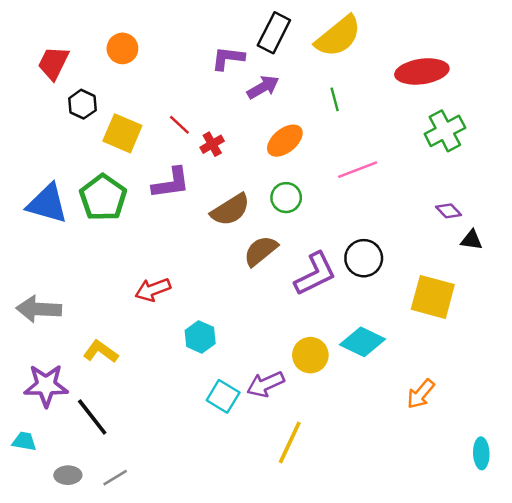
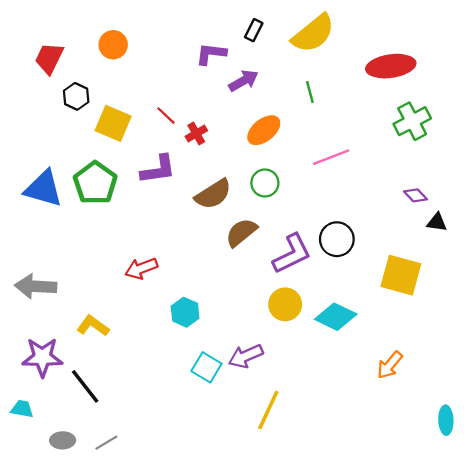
black rectangle: (274, 33) -> (254, 30), size x0.6
yellow circle: (310, 355) -> (285, 304), moved

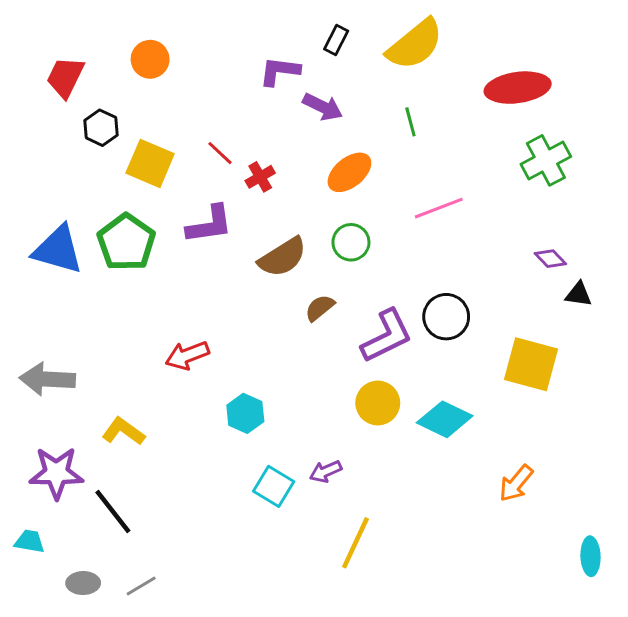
purple arrow: (244, 81) -> (323, 107), turned 56
brown semicircle: (241, 232) -> (320, 308), size x0.7
purple arrow: (246, 356) -> (326, 471), size x0.7

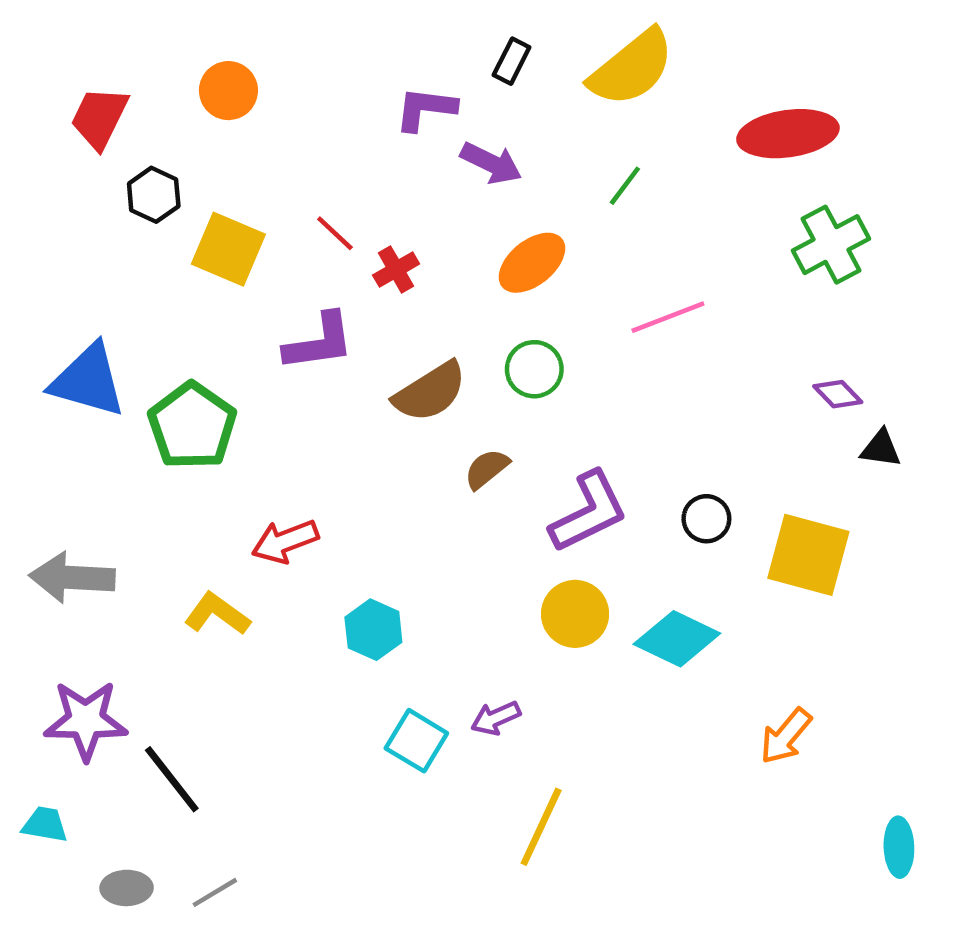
green line: (410, 122) -> (625, 186), turned 52
green pentagon: (126, 242) -> (192, 426), moved
black circle: (446, 317) -> (706, 519), moved, size x0.7
yellow L-shape: (123, 431) -> (217, 614), moved

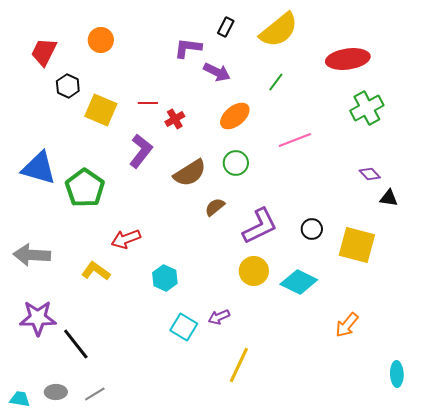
red line: (335, 233) -> (148, 103), turned -42
purple L-shape: (319, 342) -> (141, 151), turned -44
cyan trapezoid: (45, 825) -> (20, 399), moved

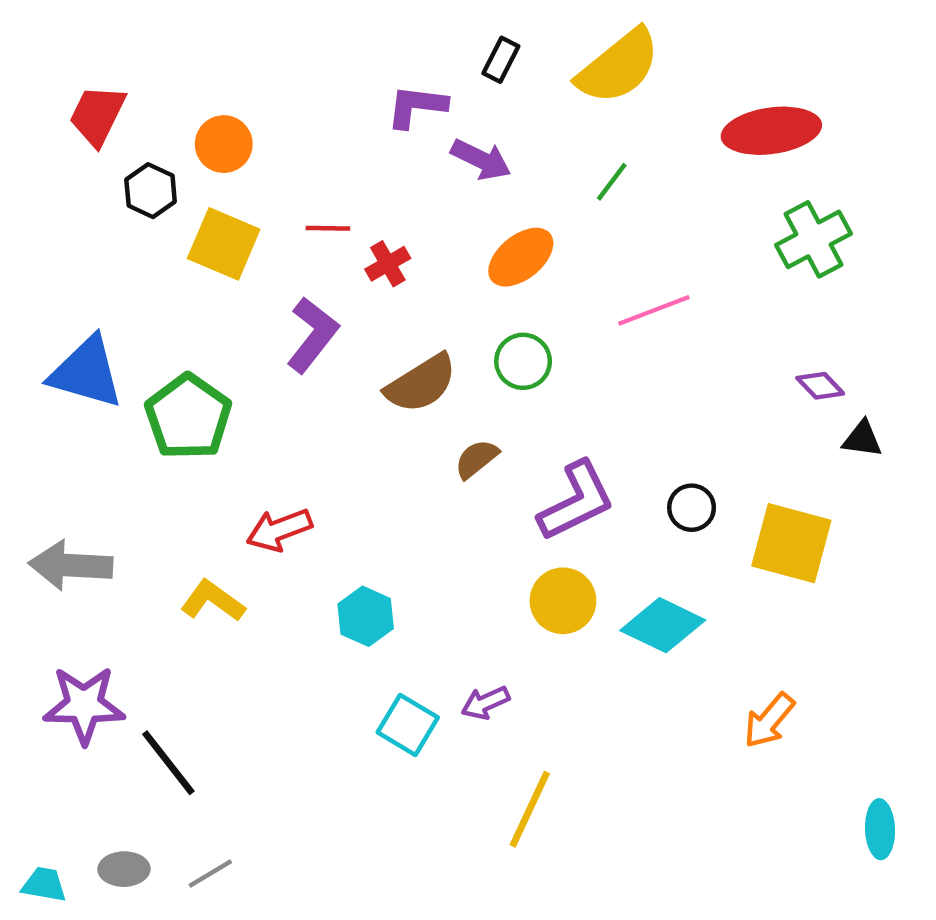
orange circle: (101, 40) -> (224, 144), moved

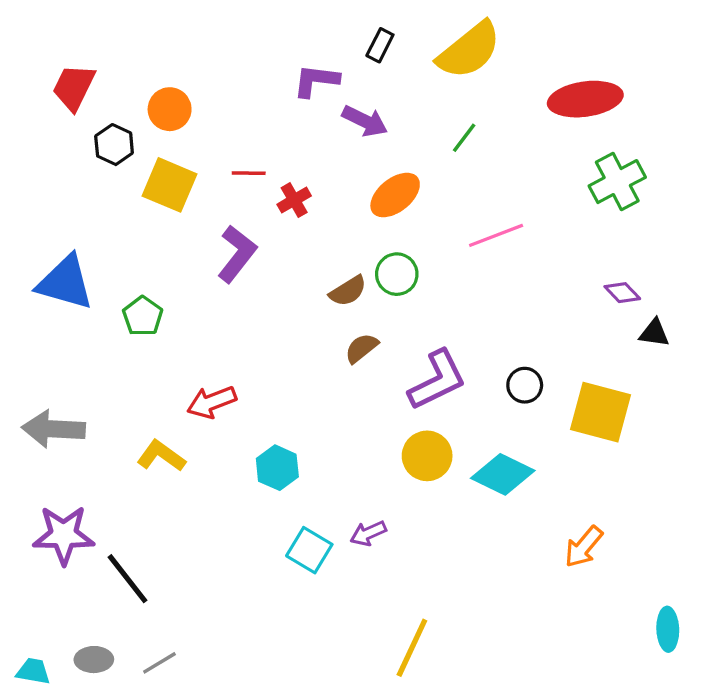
brown semicircle: (421, 384) -> (348, 291), moved, size x0.7
green pentagon: (188, 417) -> (143, 316), size x0.6
yellow line: (530, 809) -> (412, 648), moved

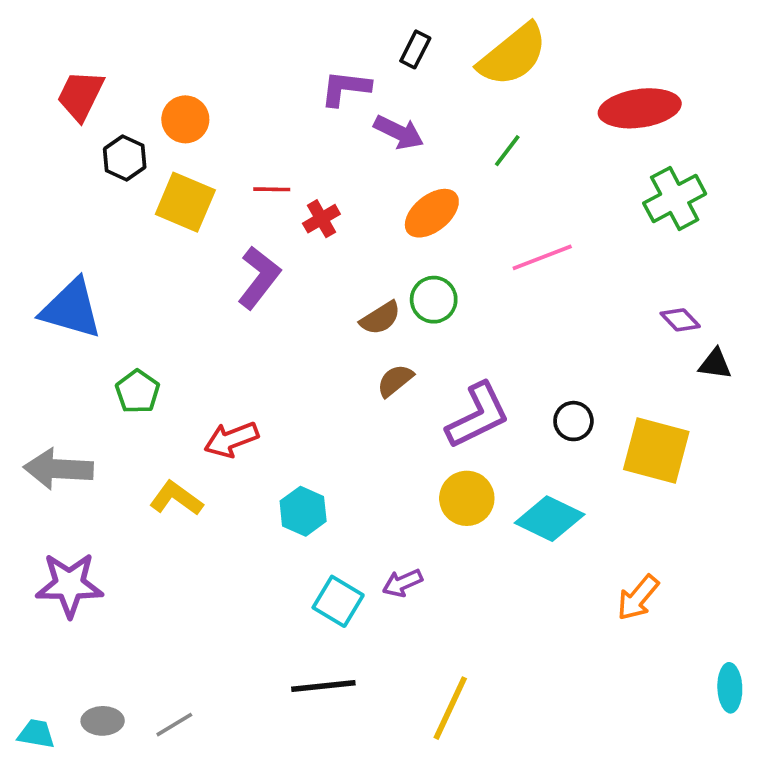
green pentagon: (143, 316) -> (138, 392), moved
black line: (128, 579) -> (323, 686), moved, turned -58

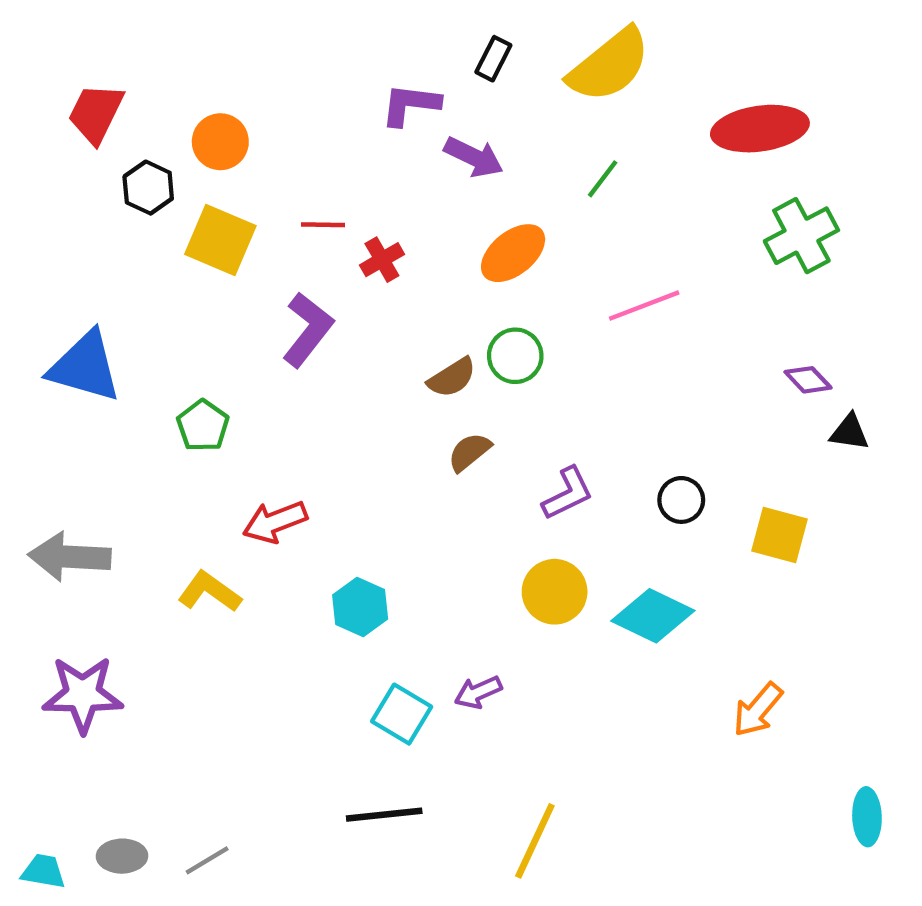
green pentagon: (138, 392) -> (203, 426), moved
purple L-shape: (478, 416) -> (568, 493), size x0.7
yellow square: (656, 450) -> (780, 535), size x0.7

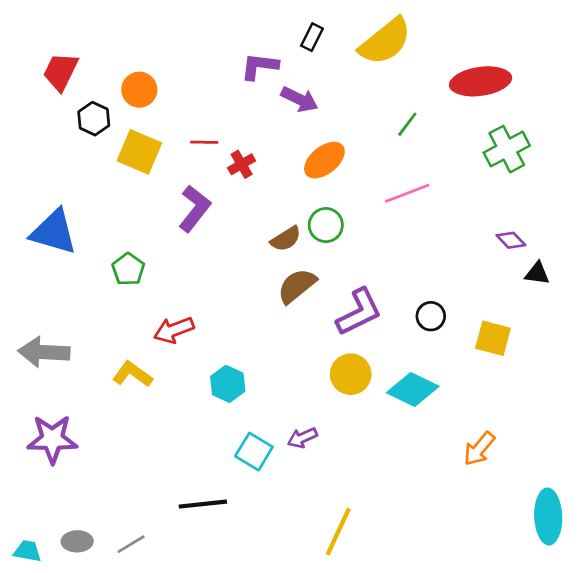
green line: (603, 179) -> (407, 124), moved
brown semicircle: (469, 452) -> (297, 286), size x1.4
purple L-shape: (568, 493) -> (359, 312), size x1.4
black line: (384, 815) -> (203, 504), moved
cyan ellipse: (867, 817) -> (548, 516), size x1.5

